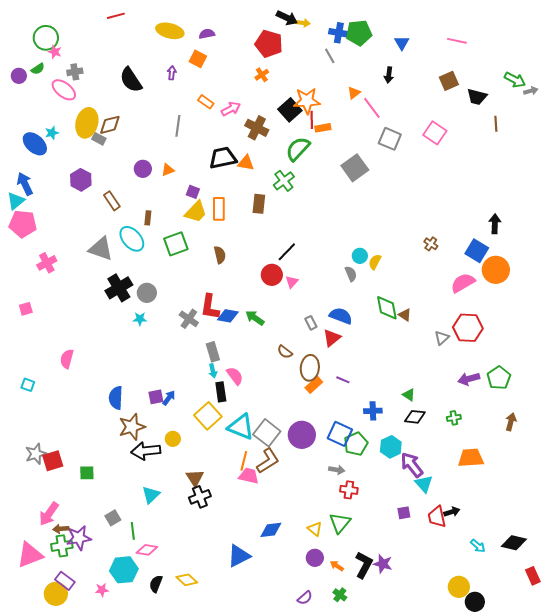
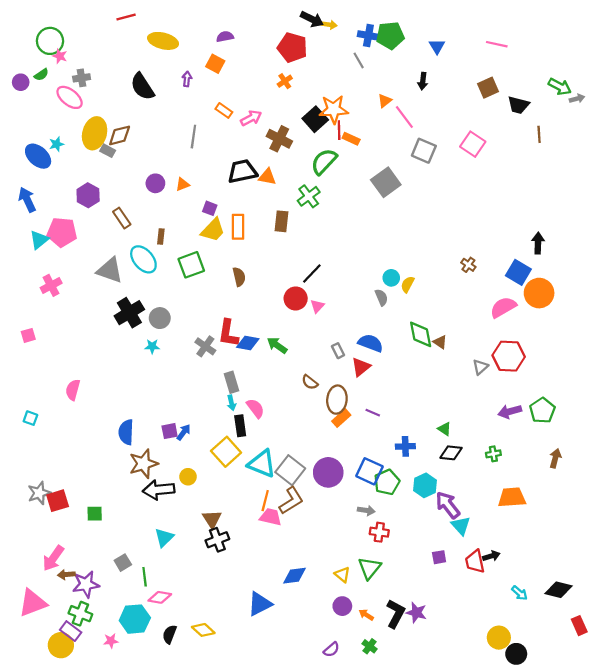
yellow ellipse: (170, 31) -> (163, 41), moved
orange rectangle: (323, 128) -> (351, 139), turned 35
cyan triangle: (16, 201) -> (39, 240), moved
pink pentagon: (23, 224) -> (62, 232), moved
green cross: (62, 546) -> (80, 614), moved, turned 30

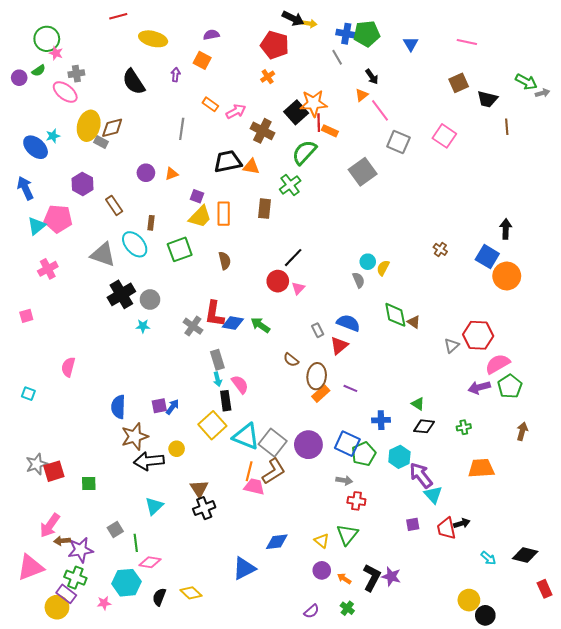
black arrow: (423, 81) -> (372, 77), moved, turned -42
pink semicircle: (503, 307) -> (498, 364), moved

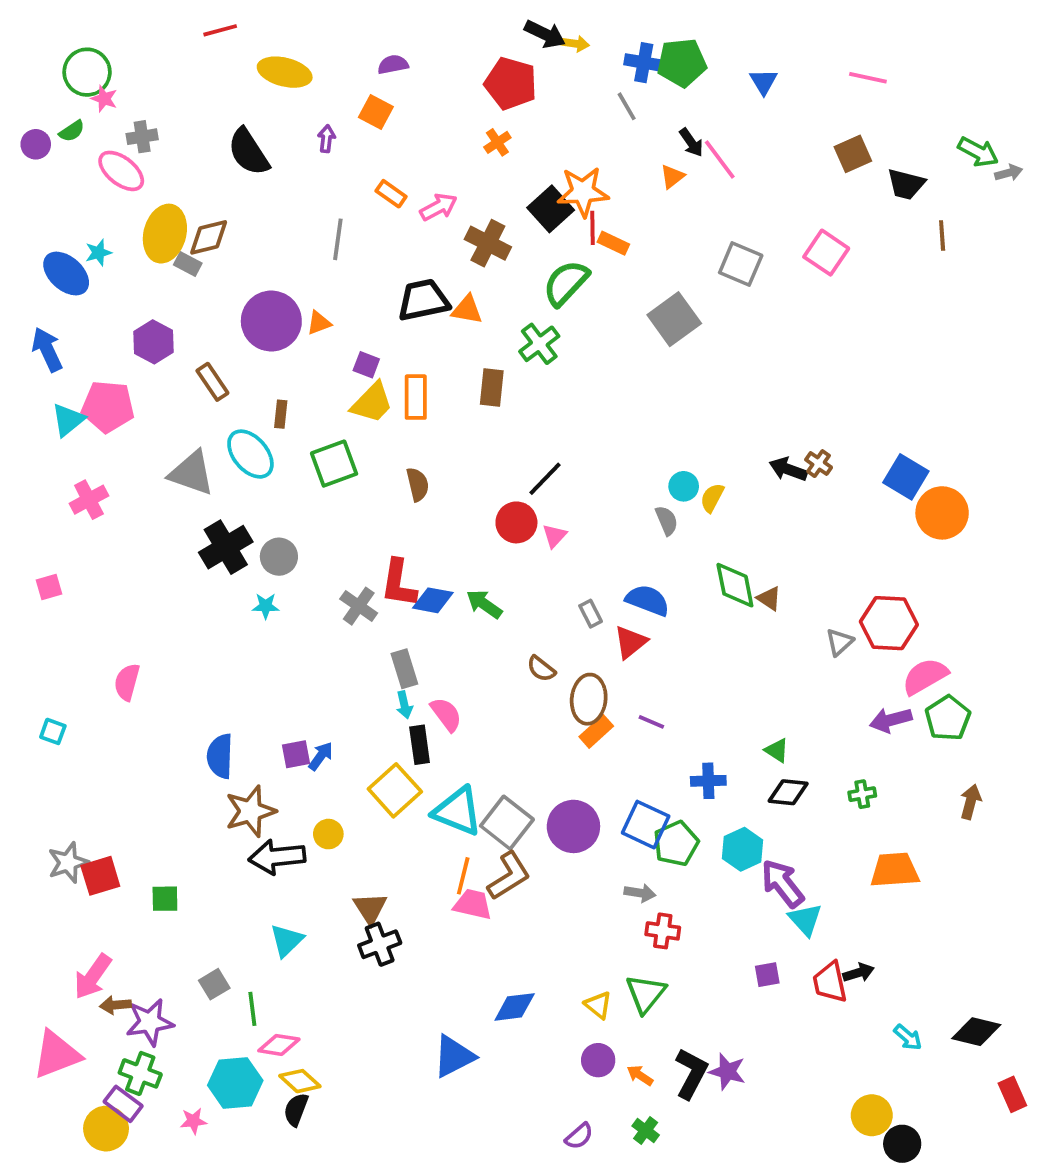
pink line: (380, 110) -> (720, 160), moved
purple circle: (146, 173) -> (271, 321), size x1.8
black arrow: (506, 229) -> (788, 469), moved, turned -72
yellow diamond: (191, 593) -> (300, 1081), moved

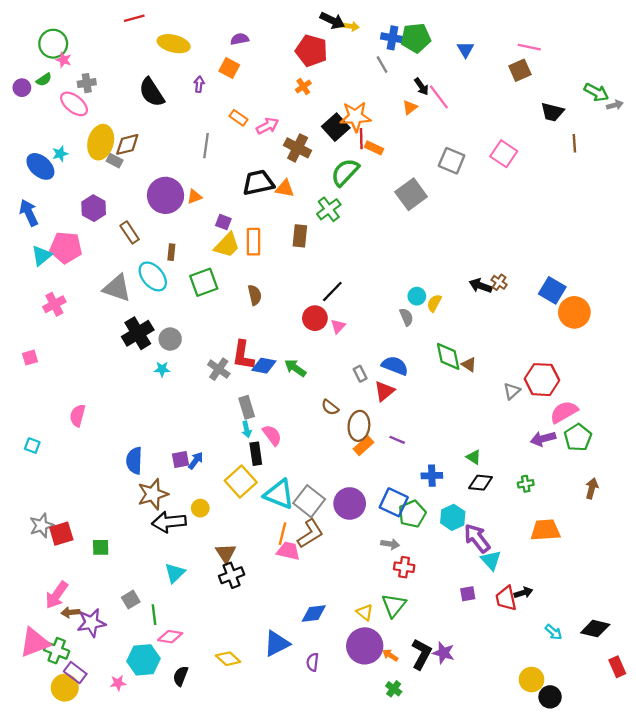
brown square: (853, 154) -> (520, 70), moved
purple circle: (598, 1060) -> (365, 646), size x1.8
green cross: (140, 1073) -> (57, 651), moved
yellow diamond: (300, 1081) -> (228, 659), moved
purple semicircle: (579, 1136) -> (313, 662), moved, turned 138

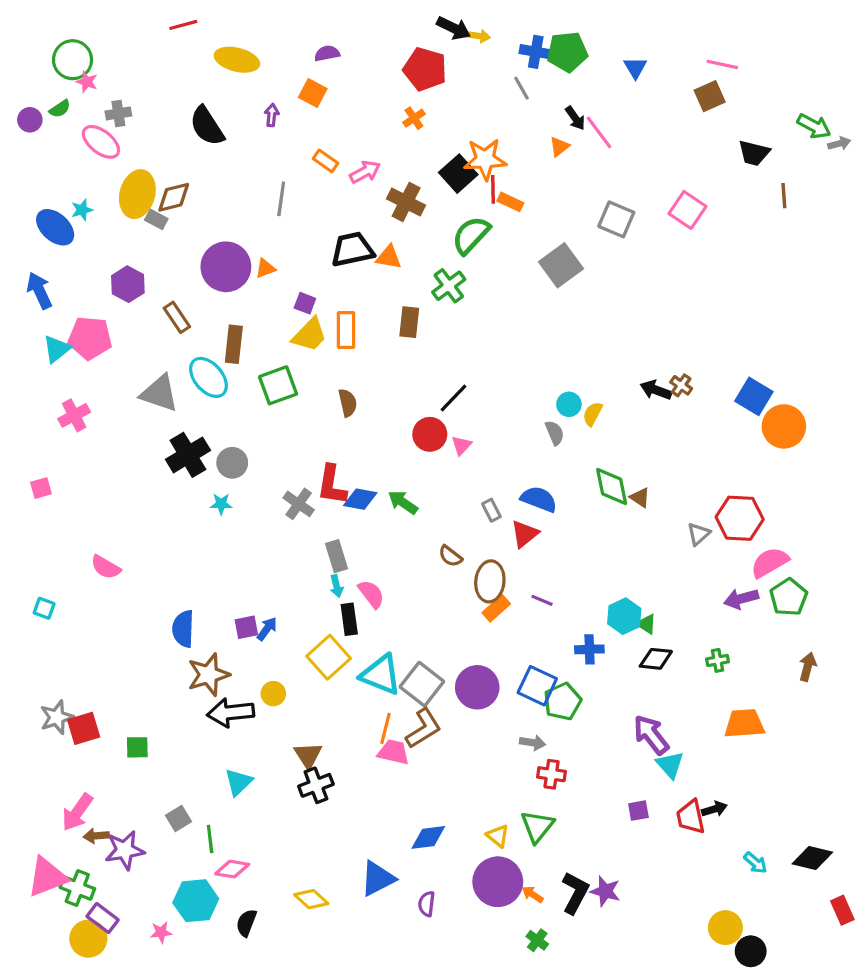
brown rectangle: (171, 252) -> (234, 344), size x1.6
pink semicircle: (77, 415) -> (106, 567), turned -75
cyan hexagon: (453, 517) -> (624, 616), moved

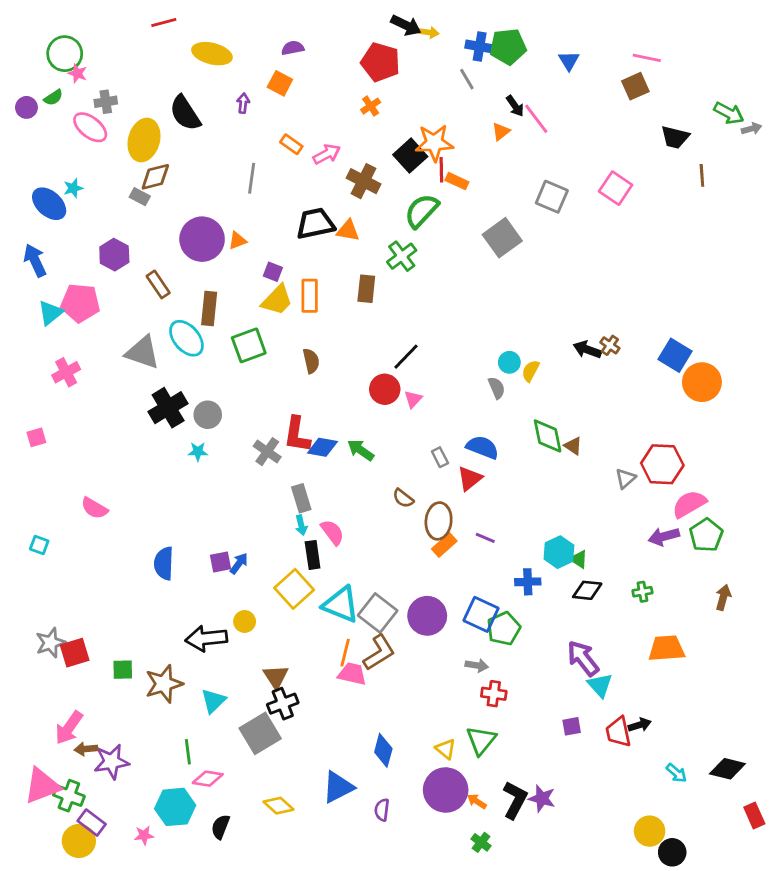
yellow ellipse: (137, 194) -> (144, 140), moved
brown star: (208, 675) -> (164, 684), moved
gray square: (178, 818) -> (260, 733), moved, size x1.8
blue diamond: (428, 837) -> (383, 750), turned -68

